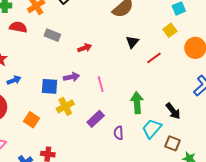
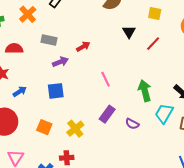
red semicircle: (18, 27) -> (14, 48), moved
yellow square: (170, 30) -> (155, 14), moved, turned -32
purple arrow: (71, 77) -> (60, 62), moved
yellow cross: (65, 106) -> (75, 129), moved
purple semicircle: (119, 133) -> (132, 124), turned -48

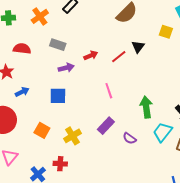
red line: (153, 44) -> (119, 57), moved

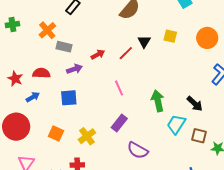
orange cross: (40, 16) -> (47, 30), moved
yellow square: (166, 32) -> (170, 36), moved
red semicircle: (22, 49) -> (41, 73), moved
purple semicircle: (130, 138) -> (138, 150), moved, size x1.5

